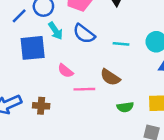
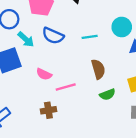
brown semicircle: (110, 77) -> (98, 69), moved, turned -126
brown cross: (41, 106) -> (48, 110), moved

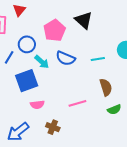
pink semicircle: (44, 74) -> (37, 105), moved, turned -32
brown cross: (48, 110) -> (53, 127), moved, turned 32

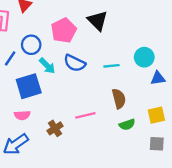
pink semicircle: (37, 105) -> (22, 115), moved
brown cross: (53, 127) -> (55, 128), moved, turned 32

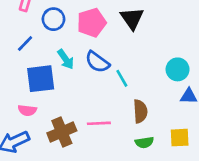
blue circle: (31, 45) -> (53, 19), moved
cyan line: (111, 66) -> (122, 78), moved, turned 56
brown cross: (55, 128) -> (62, 132), size x1.5

